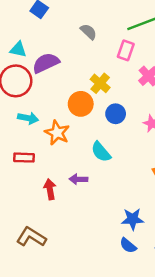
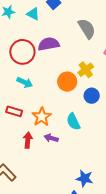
gray semicircle: (89, 32) -> (87, 29), size x1.5
cyan triangle: (18, 50) -> (33, 14), moved
orange star: (57, 133) -> (42, 117), moved

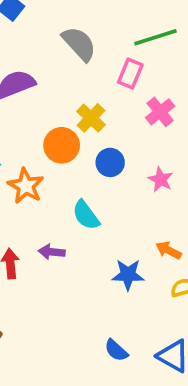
orange star: (42, 117) -> (26, 186), moved
blue star: (84, 178) -> (128, 275), moved

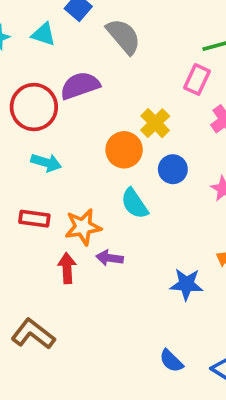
gray semicircle: (79, 44) -> (124, 36), moved
orange star: (26, 186) -> (83, 227), moved, turned 30
cyan semicircle: (86, 215) -> (135, 204), moved

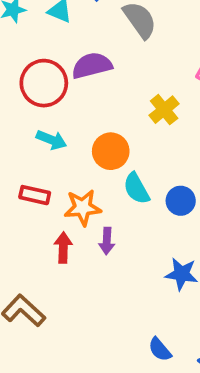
orange circle: (124, 150) -> (111, 151), moved
blue circle: (173, 169) -> (181, 201), moved
purple arrow: (110, 258) -> (107, 241), turned -100

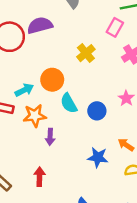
cyan arrow: (51, 140) -> (24, 90), moved, turned -48
red arrow: (63, 248) -> (39, 177), moved

